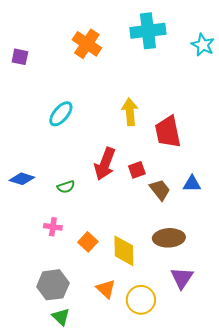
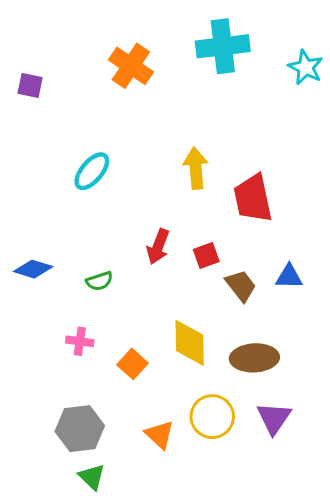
red arrow: (105, 164) -> (158, 246), size x0.7
yellow diamond: (124, 251) -> (190, 343), moved
yellow circle: (141, 300) -> (212, 417), moved

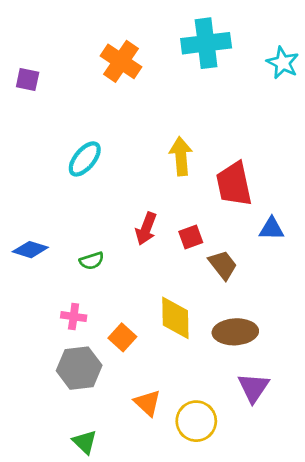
blue triangle: (289, 277) -> (272, 229), moved
yellow circle: (212, 417) -> (196, 421), moved
gray hexagon: (80, 429) -> (79, 368), moved

